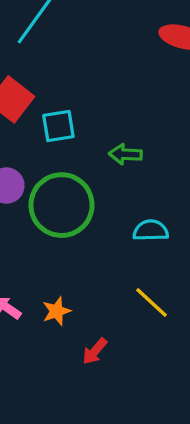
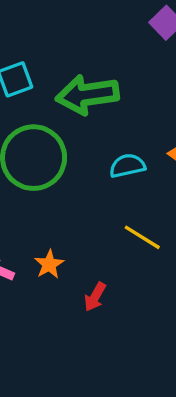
green arrow: (125, 154) -> (87, 95), size x1.8

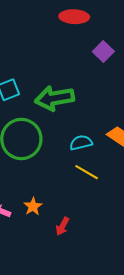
yellow line: (142, 237) -> (87, 172), moved

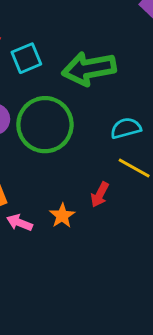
red arrow: (62, 226) -> (100, 195), moved

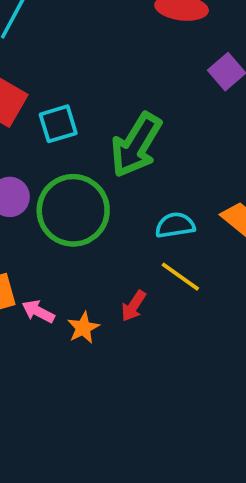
green arrow: (89, 69) -> (136, 145), turned -54
pink arrow: (19, 223) -> (38, 311), moved

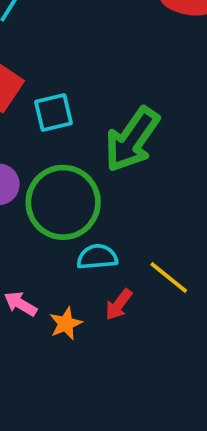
cyan semicircle: (175, 225) -> (97, 257), moved

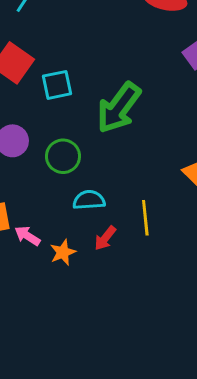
green circle: (63, 202) -> (63, 156), size x0.6
yellow line: (169, 278) -> (145, 218), turned 44

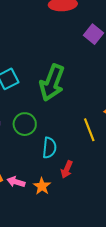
cyan semicircle: (89, 200) -> (49, 148), turned 115
yellow line: (145, 218) -> (89, 130), moved

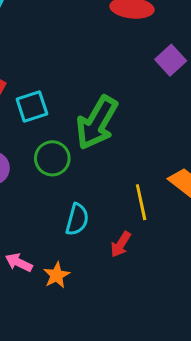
green circle: (25, 124) -> (52, 158), moved
red arrow: (67, 169) -> (121, 244), moved

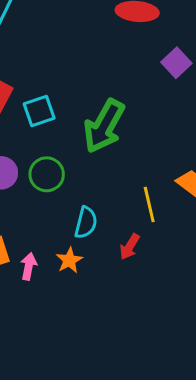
green circle: (52, 158) -> (47, 174), moved
pink arrow: (19, 262) -> (29, 266), turned 76
orange star: (57, 275) -> (69, 260), moved

